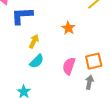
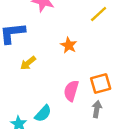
yellow arrow: (34, 41) -> (28, 63), turned -152
cyan semicircle: (37, 61) -> (43, 113), moved

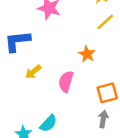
orange star: (69, 45) -> (87, 54), moved
pink semicircle: (71, 91) -> (66, 82), moved

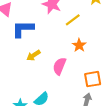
yellow line: (105, 22) -> (73, 20), moved

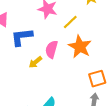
orange star: (79, 45) -> (80, 47), size x1.6
pink semicircle: (59, 66) -> (52, 49), moved

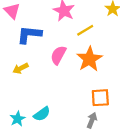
yellow arrow: (35, 62) -> (21, 68), moved

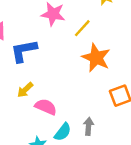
pink semicircle: (58, 55) -> (46, 107), moved, turned 102
gray arrow: (92, 120) -> (88, 126), moved

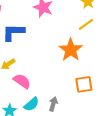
yellow line: (82, 28) -> (86, 24), moved

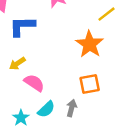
orange square: (84, 84) -> (90, 84), moved

